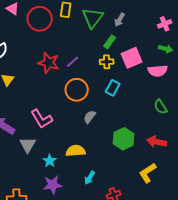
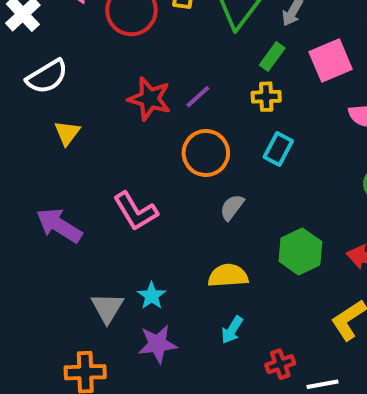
pink square: (132, 58) -> (331, 60), moved
gray triangle: (28, 145) -> (107, 308), moved
yellow semicircle: (76, 151) -> (228, 276), moved

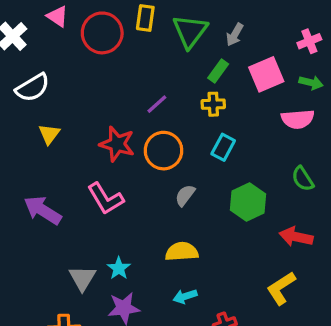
red star: (150, 99) -> (117, 144), moved
green hexagon: (300, 252) -> (248, 202), moved
cyan arrow: (232, 330) -> (185, 296), turned 40

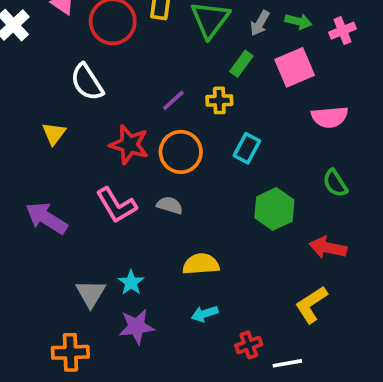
green arrow: (311, 83) -> (298, 21), moved
white semicircle: (33, 88) -> (87, 82), moved, turned 88
yellow cross: (213, 104) -> (219, 100), moved
gray semicircle: (185, 195) -> (170, 205), moved, turned 70

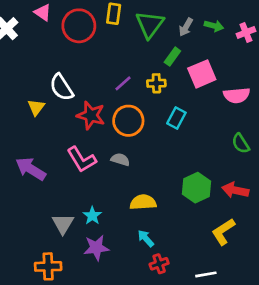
pink square: (295, 67) -> (202, 74), moved
white semicircle: (87, 82) -> (61, 87), moved
green hexagon: (274, 209) -> (197, 188), moved
cyan arrow: (205, 314) -> (146, 238), turned 66
red cross: (249, 345) -> (159, 264), moved

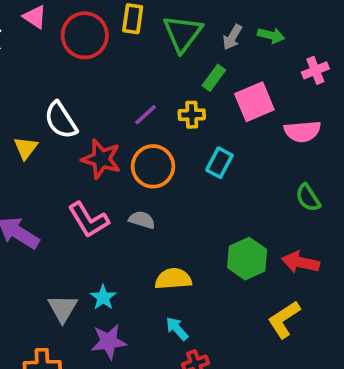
pink cross: (246, 32) -> (315, 70), moved

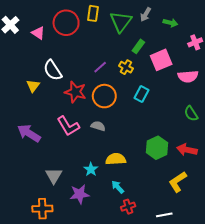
pink triangle: (35, 17) -> (38, 33), moved
gray arrow: (232, 37) -> (146, 14), moved
yellow cross: (192, 115) -> (126, 67), turned 32
cyan star: (103, 297) -> (91, 169), moved

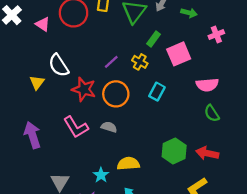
pink semicircle: (188, 76) -> (207, 85), moved
purple arrow: (29, 133) -> (32, 135), turned 40

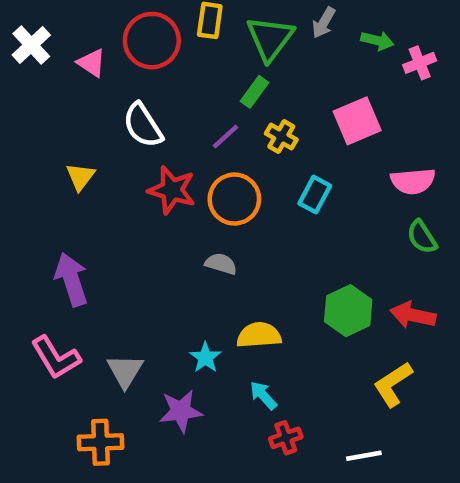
pink cross: (216, 34) -> (420, 63), moved
green rectangle: (154, 39) -> (254, 92), moved
white semicircle: (59, 65) -> (143, 125), moved
pink L-shape: (76, 127) -> (56, 358), moved

